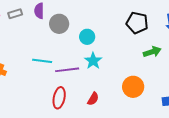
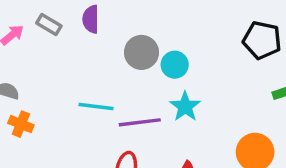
gray rectangle: (15, 14) -> (49, 24), turned 48
gray circle: (59, 24) -> (141, 52), moved

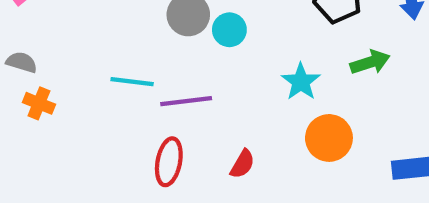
cyan star: (185, 107) -> (301, 82), moved

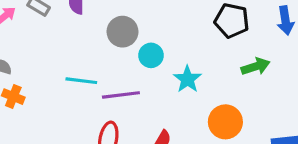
cyan circle: (229, 30) -> (151, 55), moved
cyan star: (301, 82) -> (187, 79), moved

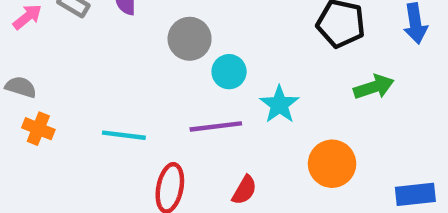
cyan line: (81, 81) -> (124, 135), moved
purple line: (121, 95) -> (216, 126), moved

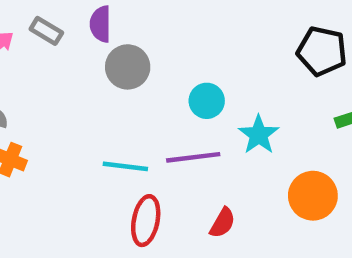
gray circle: (190, 39) -> (128, 67), moved
cyan line: (124, 135) -> (125, 166), moved

